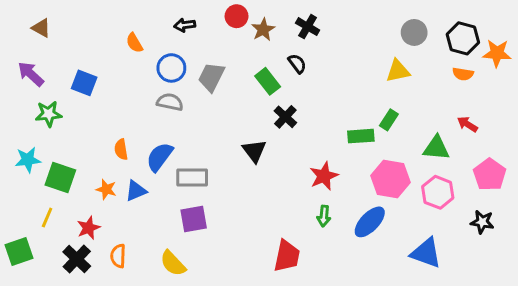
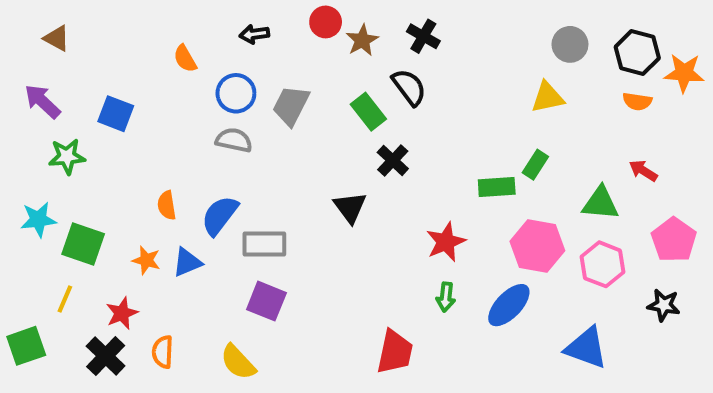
black semicircle: (297, 64) -> (409, 87), size x1.4
purple square: (194, 219) -> (266, 301), turned 32

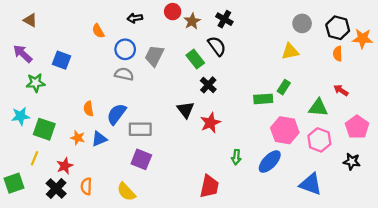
orange semicircle: (637, 101) -> (338, 54), turned 80
red star: (446, 242) -> (210, 123), moved

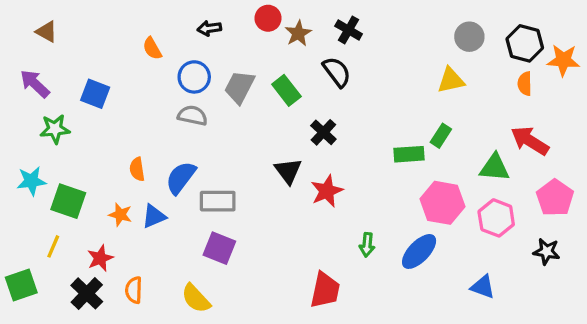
green rectangle: (195, 59) -> (286, 90), moved
red arrow: (341, 90) -> (530, 141), size x1.6
blue triangle: (311, 184) -> (483, 287), size x0.7

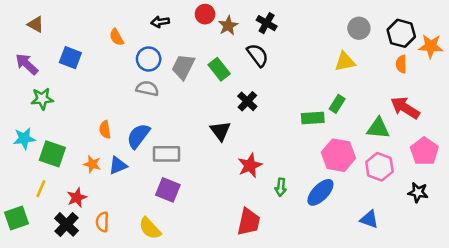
blue square: (95, 94) -> (70, 58), moved
red star: (327, 191) -> (250, 165), moved

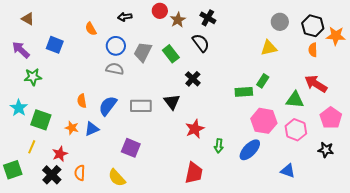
cyan star: (24, 139) -> (19, 108), turned -30
gray rectangle: (167, 154) -> (141, 106), moved

